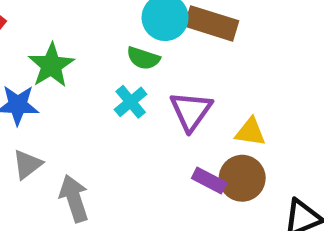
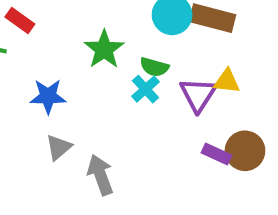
green semicircle: (143, 58) -> (154, 67), moved
green star: (51, 65) -> (104, 49), moved
yellow triangle: (250, 132) -> (227, 81), moved

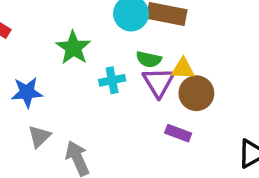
green semicircle: (154, 67) -> (149, 59), moved
cyan cross: (146, 89) -> (112, 80), turned 35
brown circle: (245, 151) -> (196, 93), moved

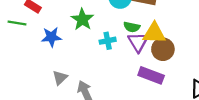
yellow triangle: (183, 69) -> (154, 33), size x1.5
blue star: (27, 92) -> (51, 37), moved
purple rectangle: (178, 133) -> (151, 75), size x1.5

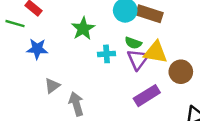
blue star: (51, 37) -> (37, 49), moved
brown circle: (163, 49) -> (181, 72), moved
purple rectangle: (151, 75) -> (147, 96), turned -60

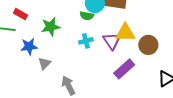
green star: (83, 29) -> (51, 27), moved, turned 30
green semicircle: (133, 43) -> (87, 16), moved
gray triangle: (52, 86) -> (45, 63), moved

